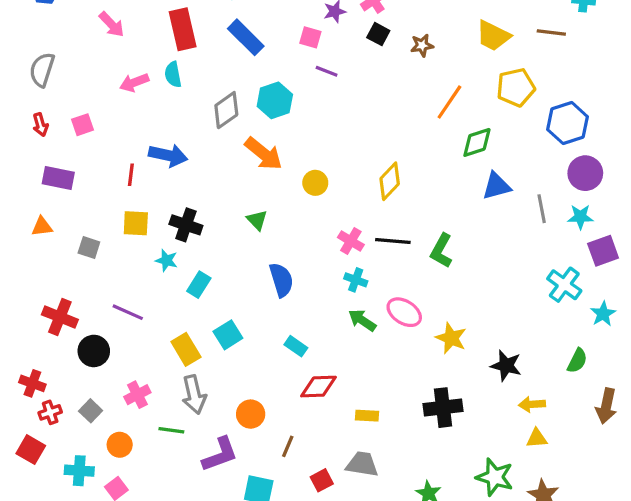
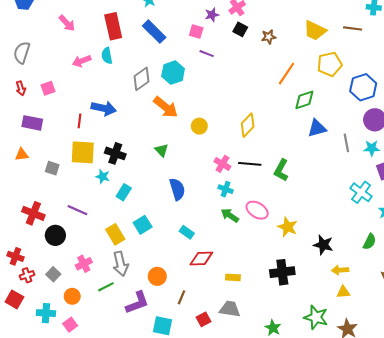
yellow square: (136, 223) -> (83, 152), size x1.4
green line: (171, 430) -> (106, 287), turned -35

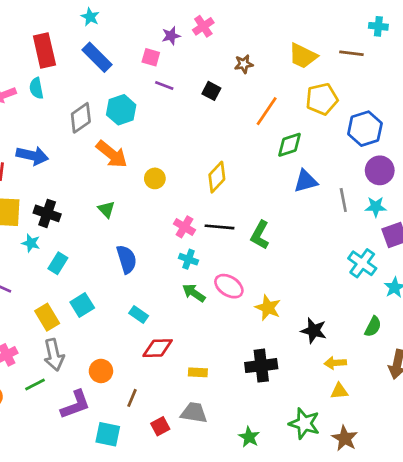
black square: (240, 29) -> (211, 91), moved

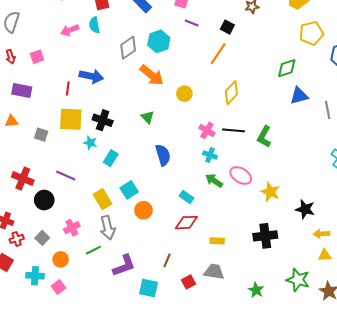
orange line: (267, 111) -> (218, 54), moved
cyan rectangle: (139, 314) -> (186, 197), moved
orange circle: (101, 371) -> (143, 210), moved

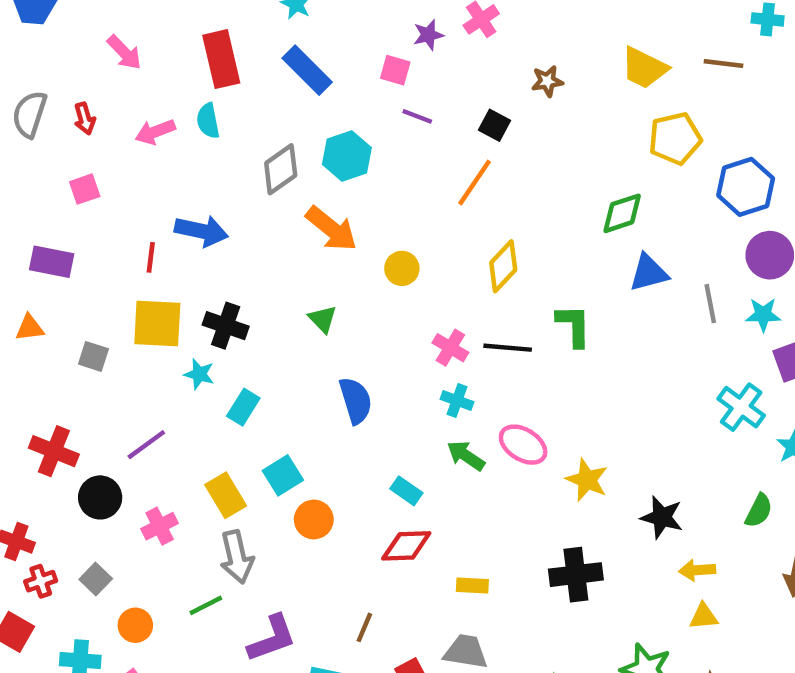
red arrow: (10, 57) -> (85, 119), moved
green L-shape: (264, 137) -> (574, 326), moved, turned 150
purple line: (66, 175) -> (146, 445), turned -60
pink cross: (72, 228) -> (160, 526), moved

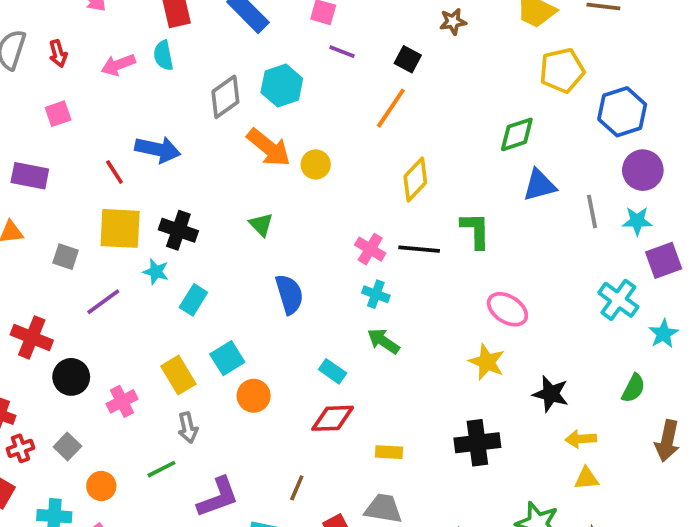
red line: (151, 257) -> (114, 172), turned -40
yellow circle: (402, 268) -> (316, 164), moved
purple line: (146, 445) -> (103, 302), moved
pink ellipse: (523, 445) -> (507, 309), moved
gray arrow: (237, 557) -> (188, 428), size x0.7

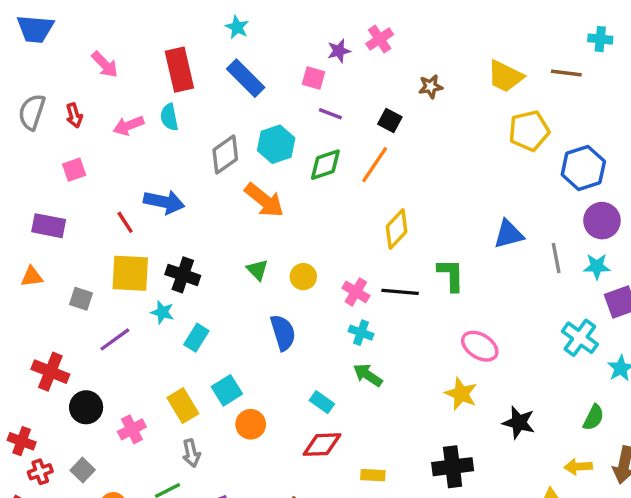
green diamond: (517, 134) -> (325, 165), moved
yellow circle: (316, 164) -> (303, 277), moved
yellow arrow: (581, 439) -> (578, 467), moved

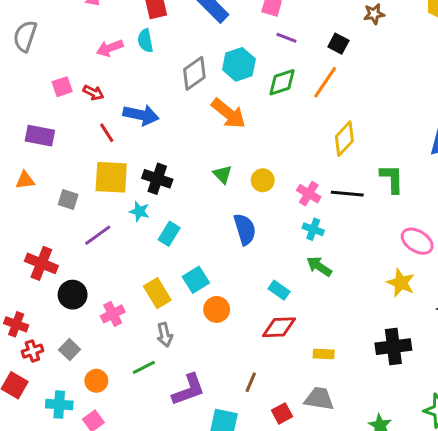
red arrow: (74, 115) -> (93, 93), moved, turned -48

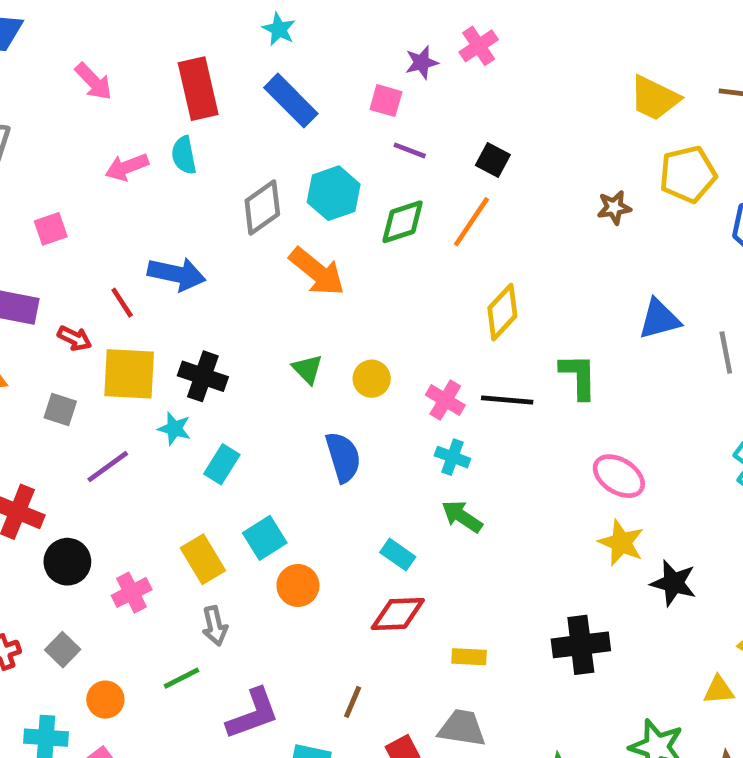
brown star: (374, 14) -> (614, 207), moved
red arrow: (93, 93) -> (75, 338), moved
yellow star: (401, 283) -> (621, 543), moved

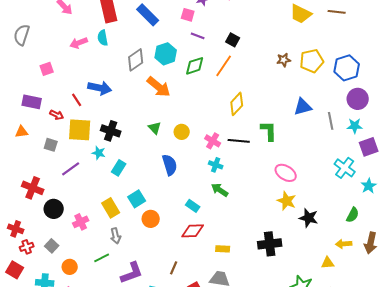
yellow pentagon: (688, 174) -> (312, 61), moved

